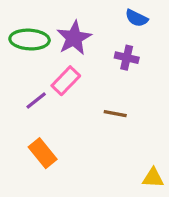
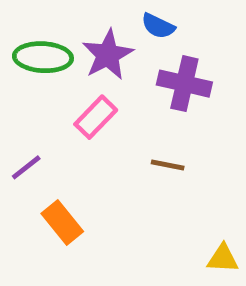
blue semicircle: (137, 18) -> (158, 26), moved
purple cross: (127, 58) -> (184, 84), size x1.5
purple line: (36, 100) -> (26, 167), moved

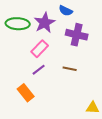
purple line: (26, 167) -> (39, 70), moved

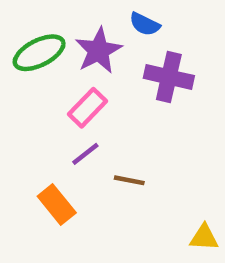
green ellipse: (18, 24) -> (39, 53), turned -30
brown line: (70, 69) -> (129, 180), moved

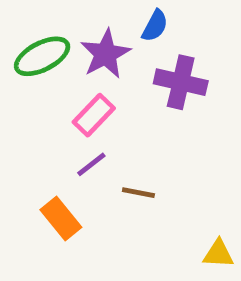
blue semicircle: (145, 24) -> (155, 26), turned -88

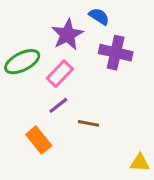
blue semicircle: (155, 26) -> (99, 16), turned -85
green ellipse: (42, 56) -> (22, 62), moved

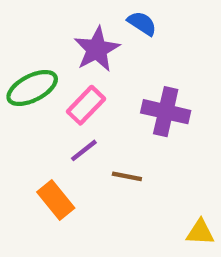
purple cross: (116, 53) -> (166, 112), moved

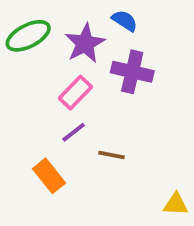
green ellipse: (32, 88) -> (28, 36), moved
purple cross: (166, 112) -> (132, 72), moved

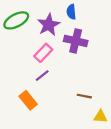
blue semicircle: (125, 21) -> (71, 12), turned -128
brown line: (111, 155) -> (84, 96), moved

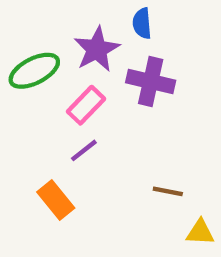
green ellipse: (16, 20) -> (34, 71), moved

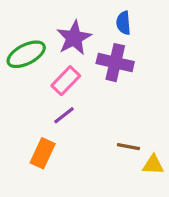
blue semicircle: (142, 23) -> (123, 23), moved
orange rectangle: (56, 200) -> (43, 153), turned 64
yellow triangle: (200, 232) -> (153, 165), moved

